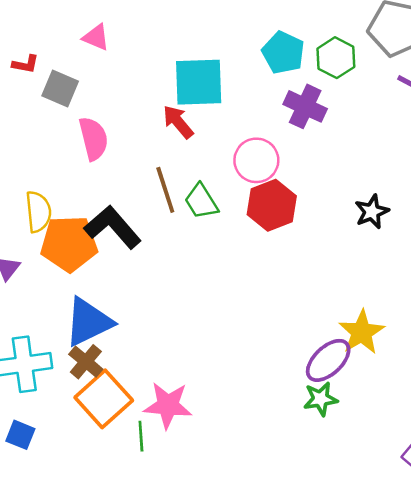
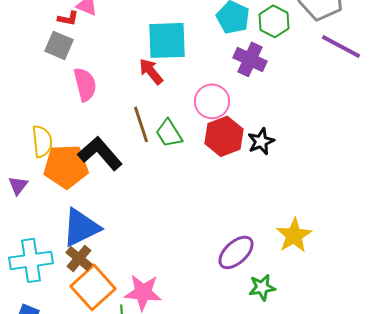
red L-shape: (25, 64) -> (68, 18), moved
black star: (372, 212) -> (261, 141), moved
purple ellipse: (328, 360) -> (236, 252), moved

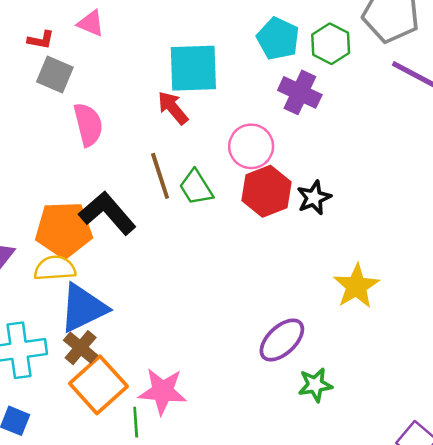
red L-shape: (68, 18) -> (41, 40), moved
yellow semicircle: (42, 141) -> (55, 268), moved, turned -88
yellow star: (294, 235) -> (356, 286), moved

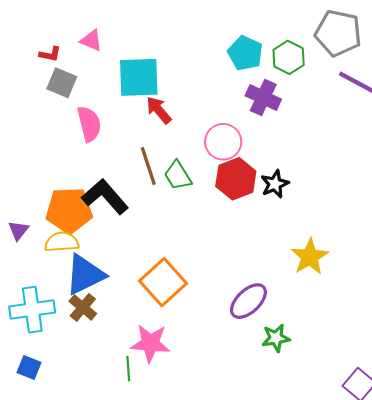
cyan square: (193, 68) -> (139, 77), moved
orange square: (98, 385) -> (163, 282), moved

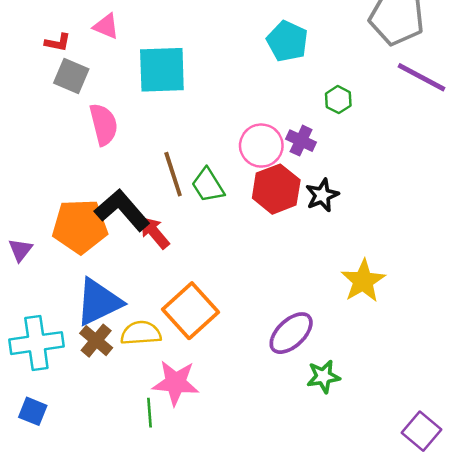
green hexagon: (289, 57) -> (338, 100), moved, size x0.7
purple cross: (263, 97) -> (301, 141), moved, size x0.7
red arrow: (159, 110) -> (154, 232), moved
yellow semicircle: (62, 242) -> (141, 333), moved

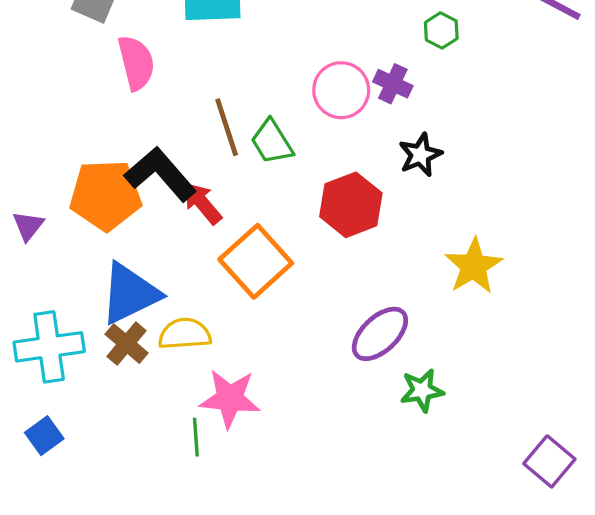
red hexagon: (276, 189) -> (351, 205), moved
orange square: (190, 311) -> (256, 261), moved
blue square: (33, 411) -> (44, 436), turned 32

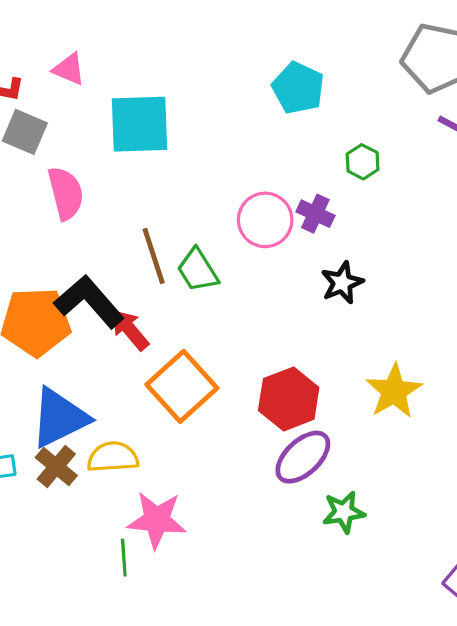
red hexagon: (351, 205) -> (289, 399), moved

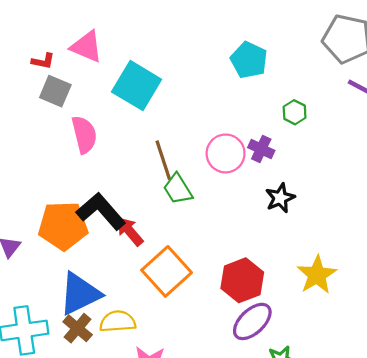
pink triangle: (69, 69) -> (86, 47), size x1.4
cyan square: (139, 124) -> (137, 86), turned 33
brown line: (154, 256) -> (163, 160), moved

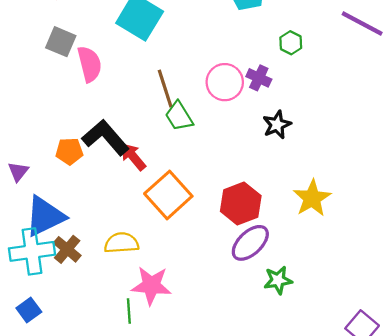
gray square: (55, 91) -> (61, 42), moved
orange pentagon: (63, 226) -> (69, 151), size x0.6
blue triangle: (80, 294) -> (45, 216), moved
brown cross: (78, 328) -> (67, 249), moved

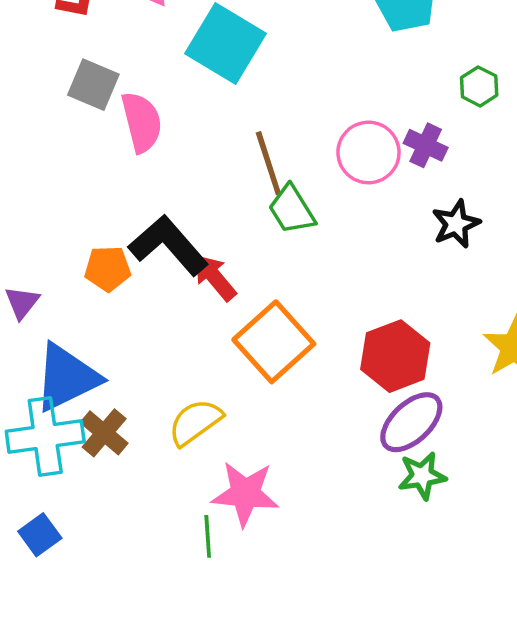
yellow semicircle: (121, 243) -> (195, 422), turned -32
green star: (278, 280) -> (422, 476), moved

